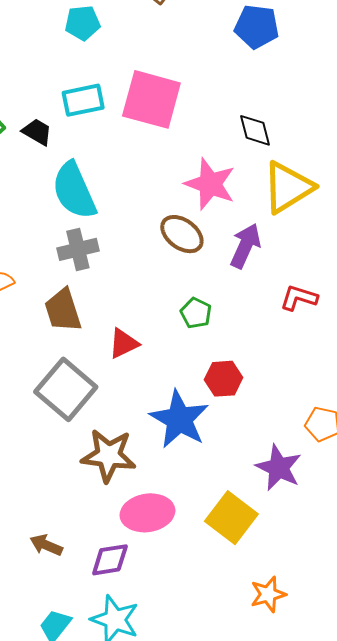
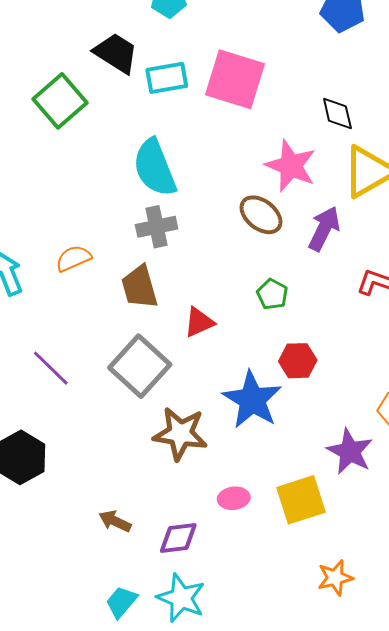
black trapezoid: (37, 132) -> (116, 53), moved, size x1.5
pink ellipse: (147, 513) -> (234, 498), moved, size x0.6
yellow square: (231, 518) -> (301, 500), turned 33

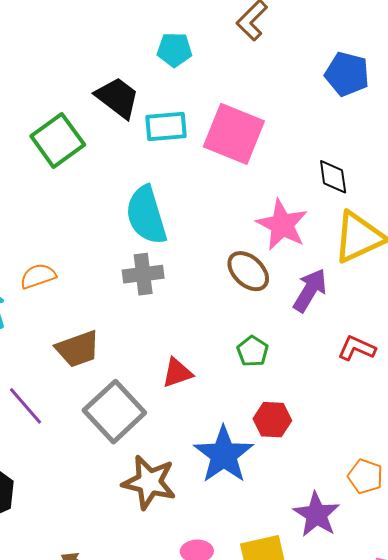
orange semicircle: (73, 258) -> (38, 276), moved
brown trapezoid: (140, 287) -> (78, 349), moved, turned -99

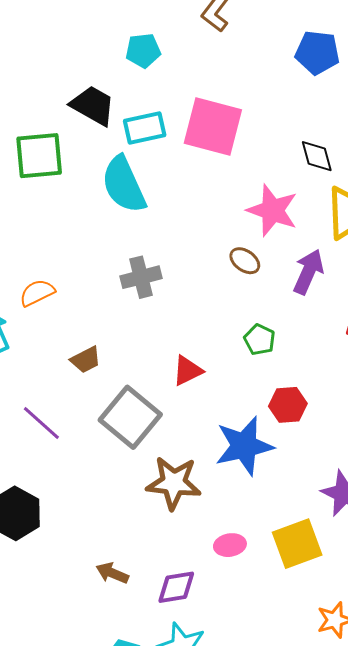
green square: (58, 140) -> (39, 156), turned 38
cyan semicircle: (146, 215) -> (124, 185), moved
brown ellipse: (248, 271) -> (245, 261), size x0.7
brown trapezoid: (78, 349) -> (86, 360), size x0.7
blue star: (224, 455) -> (244, 446), turned 30

